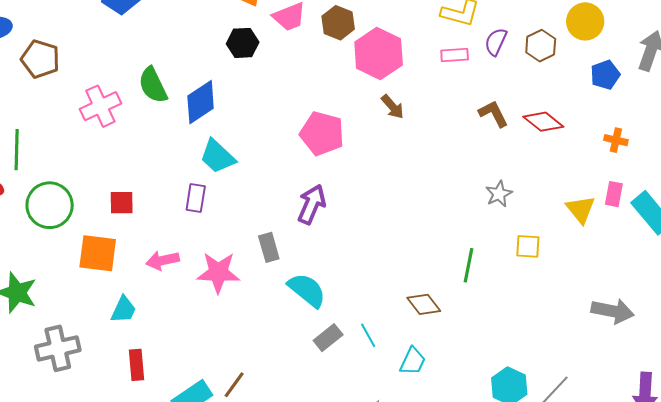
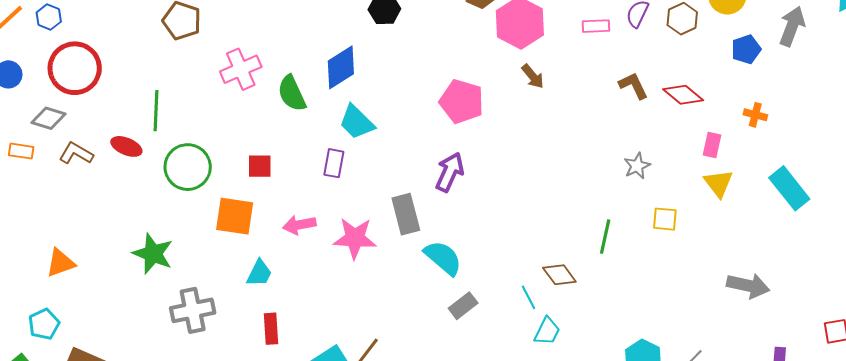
green semicircle: (153, 85) -> (292, 93), moved
pink rectangle: (614, 194) -> (712, 145), moved
gray rectangle: (269, 247) -> (406, 214), size x1.4
cyan line: (368, 335) -> (528, 297), moved

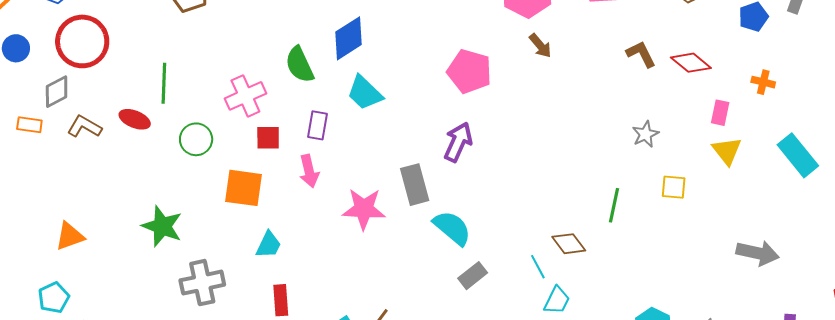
pink cross: (241, 69) -> (245, 96), moved
gray diamond: (49, 118) -> (57, 92), turned -44
purple rectangle: (334, 163) -> (318, 125), moved
green circle: (188, 167) -> (196, 139), size x0.7
pink arrow: (299, 225) -> (309, 171), moved, turned -92

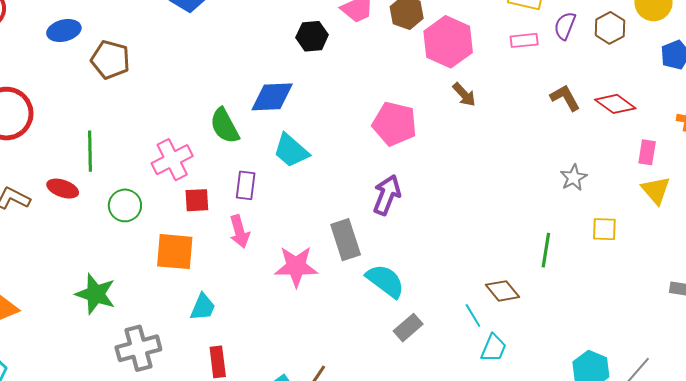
blue diamond: (348, 38) -> (272, 97), turned 33

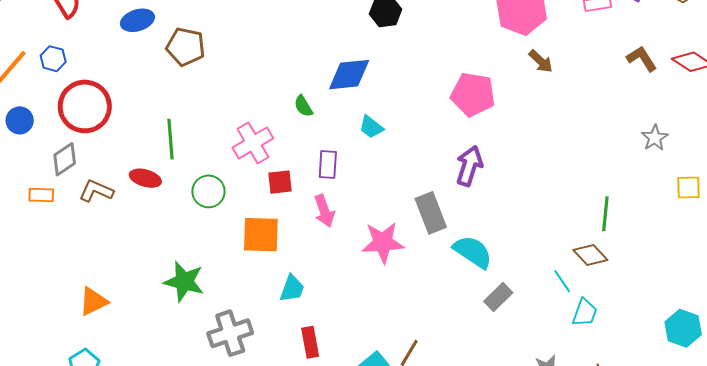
green semicircle: (225, 126) -> (303, 106), size x0.6
cyan trapezoid: (291, 151) -> (371, 127), size x0.7
green line: (546, 250) -> (605, 214), moved

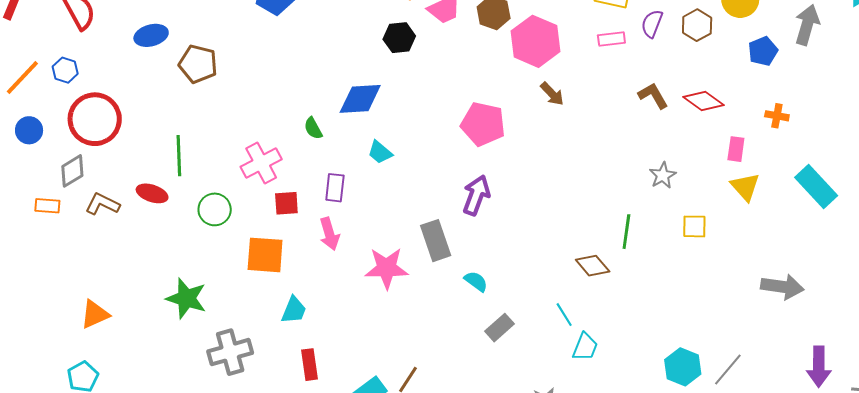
green line: (605, 214) -> (626, 232), moved
cyan semicircle: (473, 252) -> (476, 281), size x0.6
brown diamond: (590, 255) -> (593, 266), moved

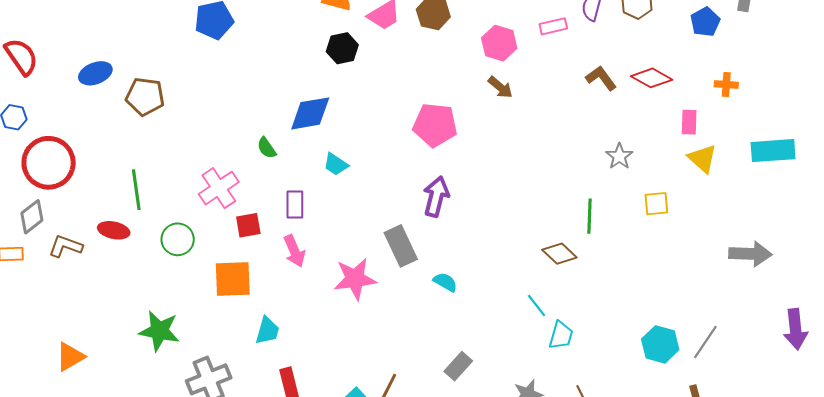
pink hexagon: (535, 41) -> (499, 43), moved, size x0.7
cyan rectangle: (816, 187) -> (773, 151), turned -45
gray rectangle: (499, 328) -> (458, 366), moved

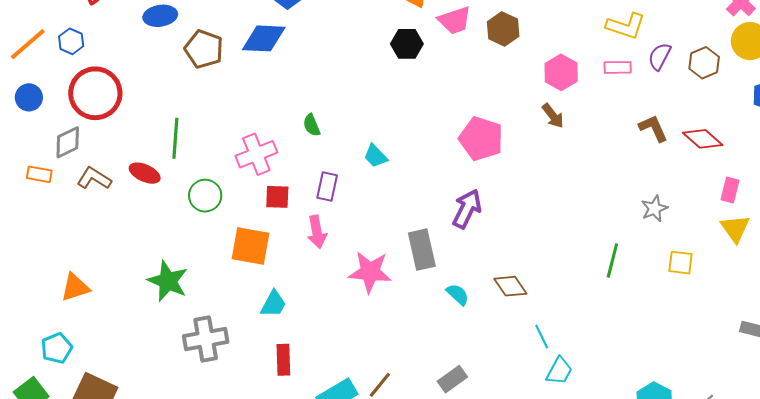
blue diamond: (310, 113) -> (264, 38), moved
brown diamond: (559, 254) -> (510, 286), moved

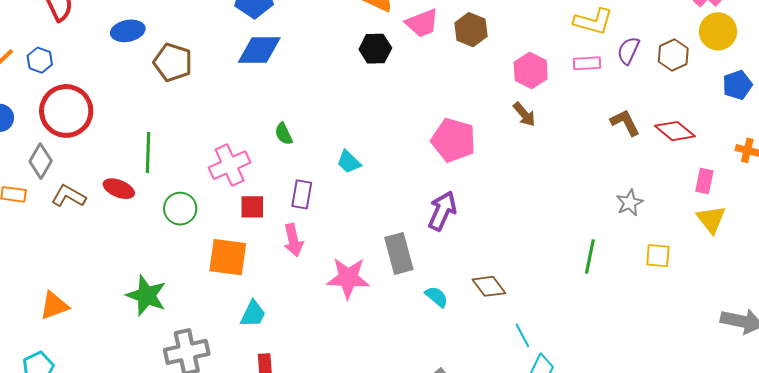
blue diamond: (264, 38) -> (259, 50), moved
gray diamond: (68, 142) -> (41, 161), turned -32

